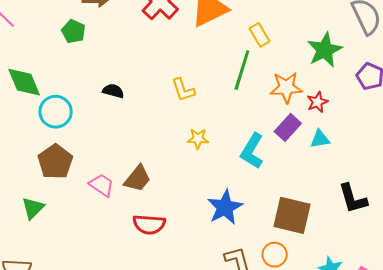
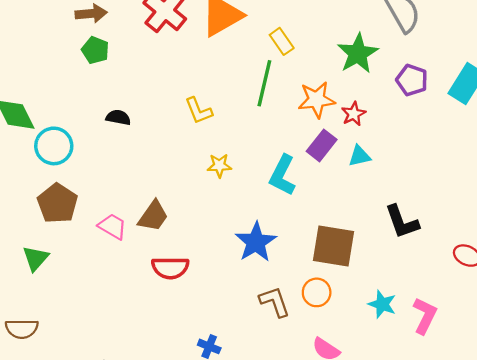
green pentagon: (73, 31) -> (95, 50), moved

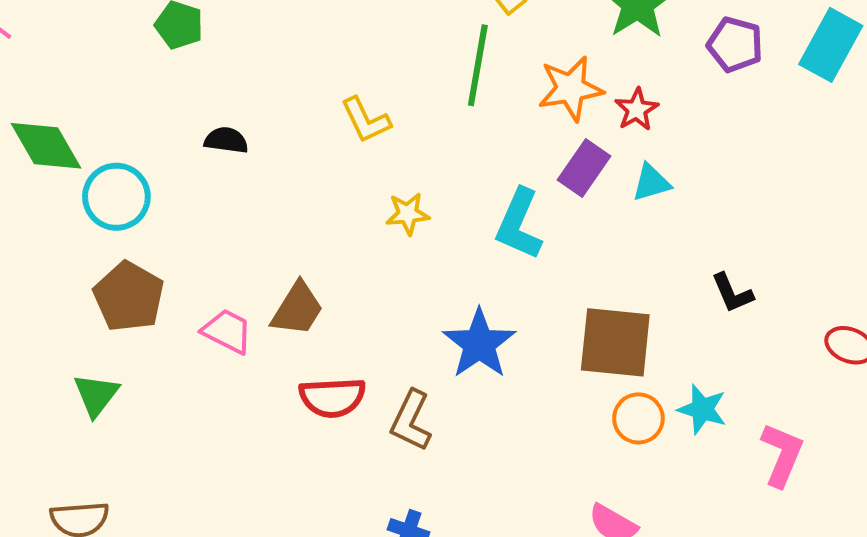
black L-shape: (402, 222) -> (732, 293), size x0.7
orange circle: (317, 292) -> (638, 418), moved
brown L-shape: (275, 302) -> (411, 421), moved, turned -132
cyan star: (382, 304) -> (702, 409), moved

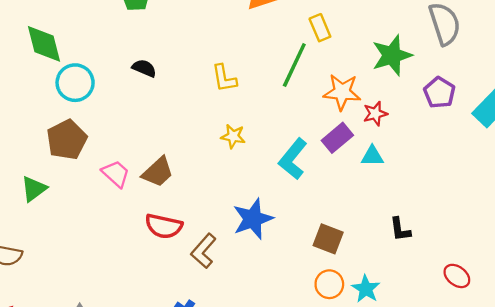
brown square: (615, 342) -> (328, 239), size x0.7

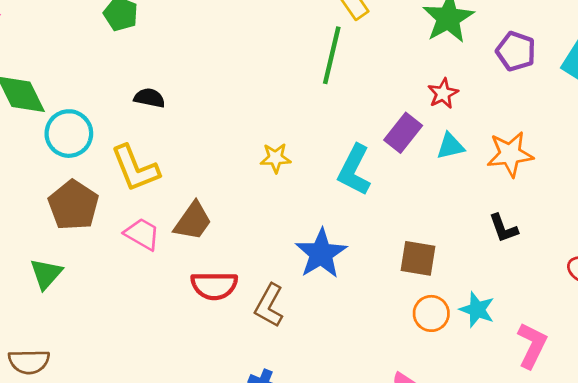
yellow L-shape: (224, 78) -> (135, 168), moved, size x1.4
orange star: (342, 92) -> (510, 154), moved

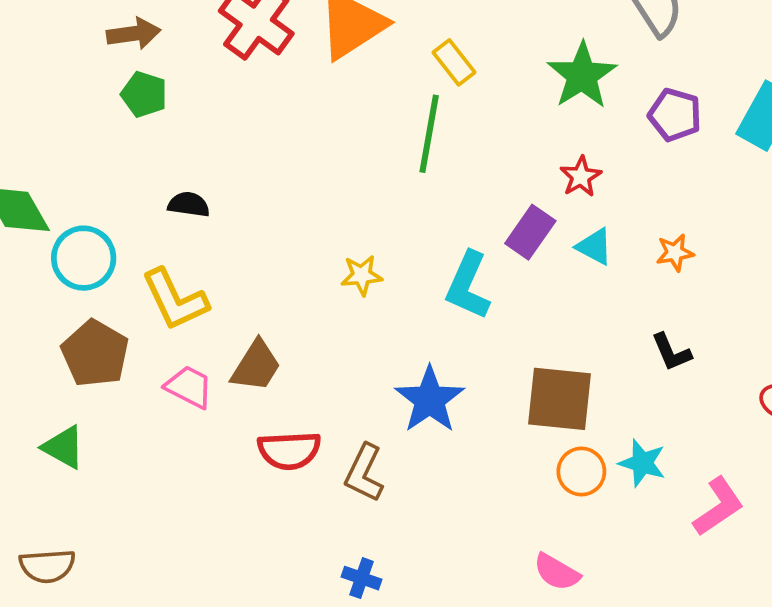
cyan triangle: (450, 146) -> (594, 246), turned 44
orange star: (510, 154) -> (675, 253), size x0.6
brown square: (418, 258) -> (560, 399), size x1.4
green triangle: (46, 274) -> (64, 447), turned -39
pink L-shape: (532, 345) -> (718, 507), turned 33

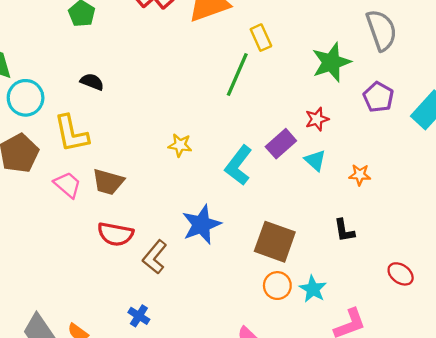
brown trapezoid: (256, 366) -> (108, 182), turned 60

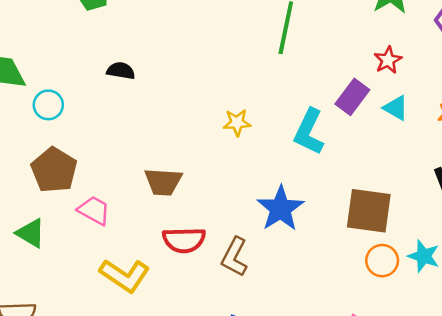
cyan circle: (26, 98) -> (48, 105), size x0.7
yellow L-shape: (71, 134) -> (125, 275), moved, turned -33
pink trapezoid: (68, 185) -> (94, 210), moved

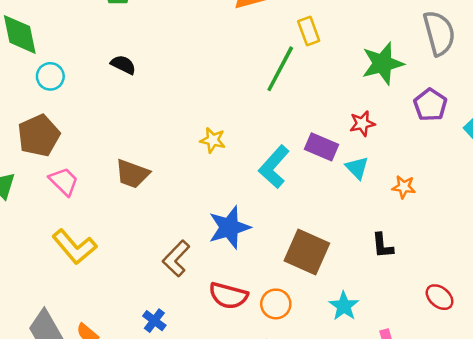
purple rectangle: (352, 97) -> (322, 147), turned 60
red semicircle: (184, 240) -> (228, 296), moved
orange circle: (382, 261) -> (276, 304), moved

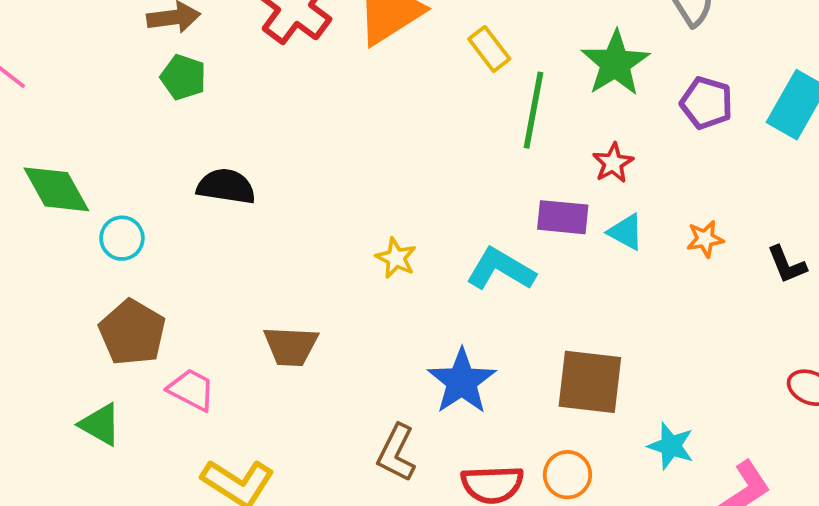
black semicircle: (123, 65) -> (226, 186), size x1.4
green line: (280, 69) -> (534, 110), moved
yellow star: (213, 140) -> (396, 258), turned 30
cyan L-shape: (274, 167) -> (501, 269), turned 96
black L-shape: (383, 246) -> (787, 265), moved

